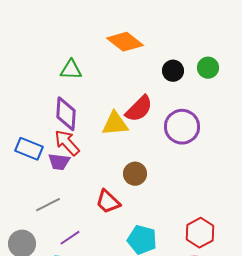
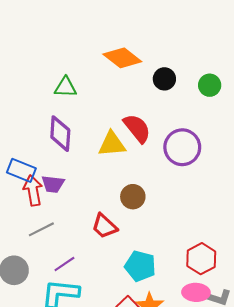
black circle: (173, 71) -> (164, 79), moved
red semicircle: (139, 109) -> (137, 128), turned -84
red arrow: (67, 143) -> (33, 190), moved, turned 32

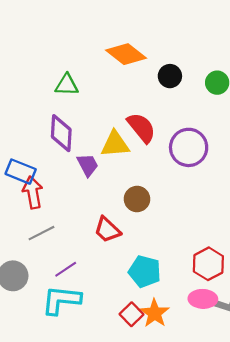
purple trapezoid: (53, 184) -> (88, 165), moved, turned -125

